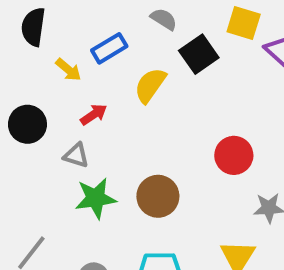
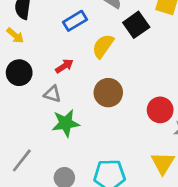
yellow arrow: (68, 70) -> (15, 35), moved
red circle: (234, 155) -> (160, 110), moved
brown circle: (158, 196) -> (108, 93), moved

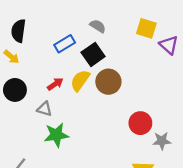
black square: (136, 25) -> (93, 54), moved
yellow semicircle: (103, 46) -> (80, 80), moved
brown circle: (108, 93) -> (108, 82), moved

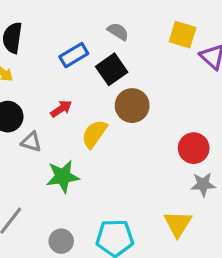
yellow semicircle: (80, 80) -> (94, 134), moved
gray triangle: (45, 109) -> (31, 142), moved
red circle: (140, 123) -> (194, 148), moved

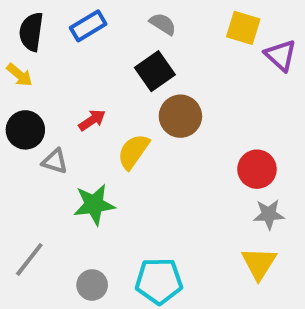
blue rectangle: (74, 55) -> (88, 26), moved
yellow triangle: (178, 224) -> (259, 263), moved

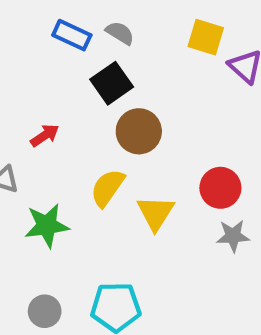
blue rectangle: (88, 26) -> (72, 35), moved, turned 56
yellow semicircle: (133, 151) -> (107, 188), moved
yellow triangle: (259, 263) -> (156, 213), moved

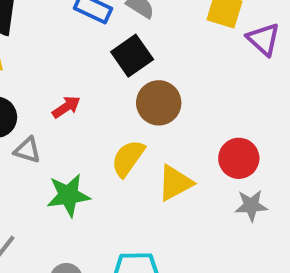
yellow triangle: (156, 213) -> (175, 183), turned 30

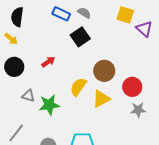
brown circle: (159, 103) -> (104, 71), moved
gray triangle: (27, 150) -> (28, 96), moved

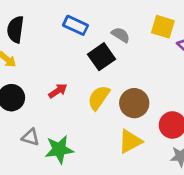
gray semicircle: (84, 13) -> (121, 35), moved
yellow semicircle: (78, 87) -> (99, 98), moved

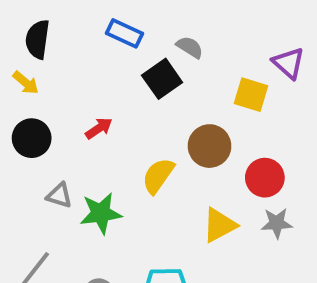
yellow square: (163, 27) -> (251, 95), moved
yellow semicircle: (99, 98) -> (158, 176), moved
yellow triangle: (130, 141) -> (219, 225), moved

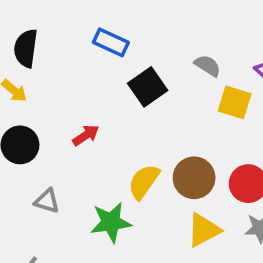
gray semicircle: (190, 47) -> (208, 66), moved
brown circle: (209, 146) -> (194, 178), moved
green star: (101, 213) -> (111, 222), moved

